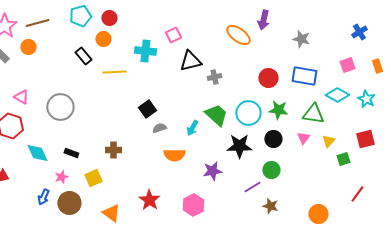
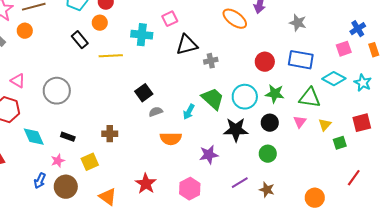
blue cross: (359, 32) -> (358, 29), moved
purple line: (252, 187) -> (240, 183), moved

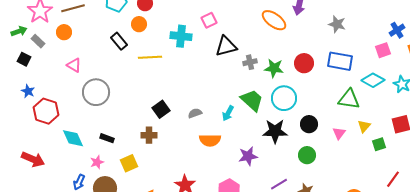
pink triangle: (18, 81) -> (74, 65), moved
black square: (144, 93) -> (161, 109), moved
green star: (275, 94) -> (274, 68), moved
pink triangle: (300, 122) -> (339, 133), moved

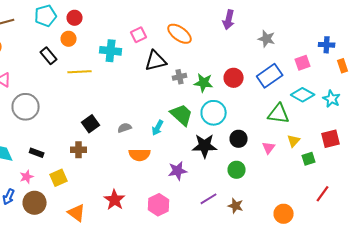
orange ellipse: (274, 20) -> (180, 34), moved
blue cross: (397, 30) -> (327, 45), turned 35
pink square: (383, 50) -> (303, 63), moved
blue rectangle: (340, 61) -> (270, 76), turned -45

